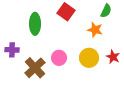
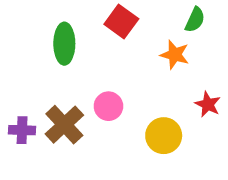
purple cross: (12, 50) -> (22, 130), moved
yellow circle: (89, 58) -> (164, 136), moved

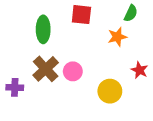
red square: (121, 22) -> (81, 15), turned -30
orange star: (175, 55) -> (117, 37), turned -30
brown cross: (64, 125) -> (46, 69), moved

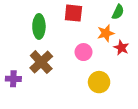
red star: (139, 70) -> (121, 48), moved
pink circle: (73, 71) -> (83, 52), moved

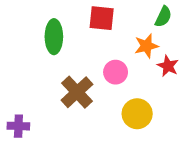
brown cross: (41, 62) -> (77, 92), moved
purple cross: (13, 79) -> (18, 126), moved

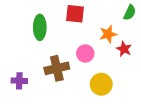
green semicircle: (163, 17) -> (130, 13), moved
brown cross: (77, 92) -> (57, 68), turned 30
purple cross: (18, 126) -> (19, 81), moved

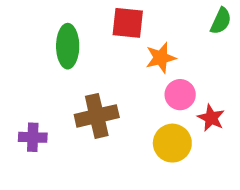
orange star: (108, 34) -> (161, 58), moved
red star: (124, 49) -> (211, 118), moved
pink circle: (85, 53) -> (180, 95), moved

